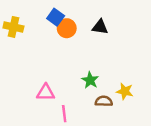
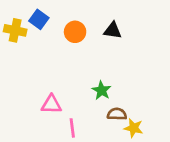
blue square: (56, 17) -> (39, 19), moved
yellow star: (125, 91) -> (134, 128), moved

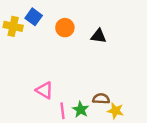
black triangle: (113, 30) -> (99, 36), moved
green star: (102, 90) -> (81, 110), moved
pink triangle: (51, 104) -> (44, 90), turned 30

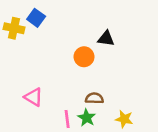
orange circle: (65, 28) -> (84, 57), moved
pink triangle: (44, 90) -> (33, 97), moved
brown semicircle: (101, 99) -> (94, 98), moved

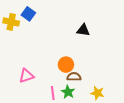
orange circle: (84, 57) -> (66, 65), moved
pink triangle: (33, 97) -> (26, 76), turned -49

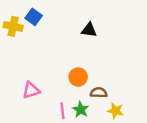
black triangle: (83, 30) -> (89, 30), moved
brown semicircle: (74, 77) -> (99, 93), moved

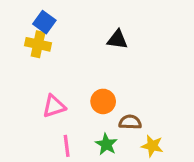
yellow cross: (13, 26) -> (38, 44), moved
pink triangle: (31, 90) -> (54, 106), moved
pink line: (62, 111) -> (67, 146), moved

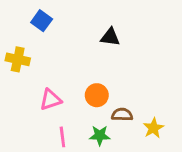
yellow cross: (38, 44) -> (18, 59), moved
green star: (106, 144) -> (100, 135), turned -30
yellow star: (152, 146) -> (153, 128), moved, turned 30

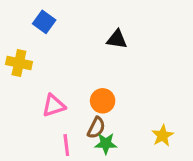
brown semicircle: (122, 115) -> (96, 128), moved, turned 114

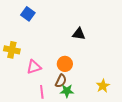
black triangle: (117, 39) -> (79, 34), moved
yellow cross: (19, 63) -> (12, 50), moved

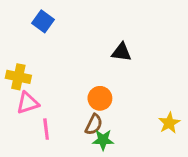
pink triangle: (34, 67) -> (28, 103), moved
yellow star: (103, 86) -> (169, 123), moved
pink line: (42, 92) -> (46, 129), moved

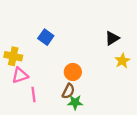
blue square: (43, 21) -> (46, 37), moved
black triangle: (121, 52) -> (112, 38), moved, turned -40
yellow star: (169, 123) -> (122, 61), moved

